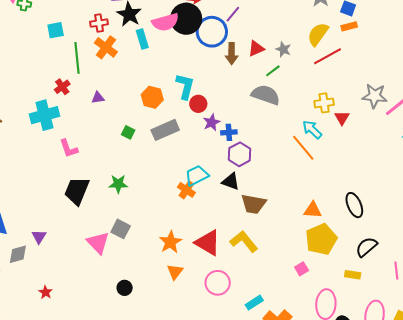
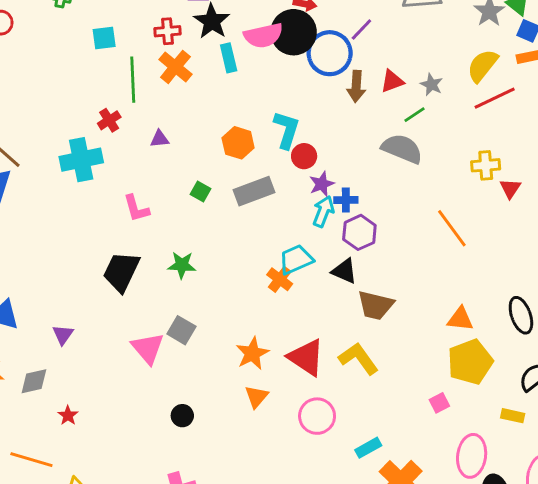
cyan arrow: (312, 130) -> (323, 211), moved, turned 65
pink L-shape: (69, 148) -> (136, 208), moved
gray diamond: (18, 254) -> (34, 381), moved

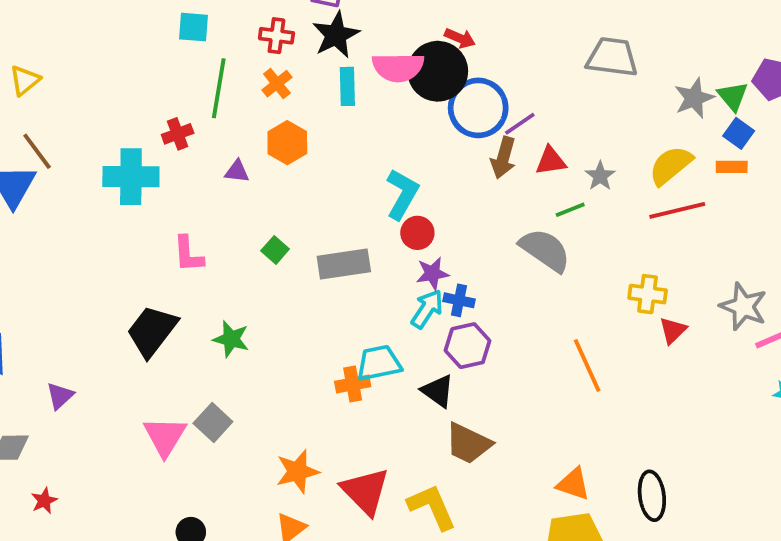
purple line: (361, 29) -> (520, 124), moved
orange cross: (175, 67) -> (277, 84), size x0.7
orange hexagon: (238, 143) -> (287, 143), moved
orange cross: (280, 279) -> (353, 384), turned 30

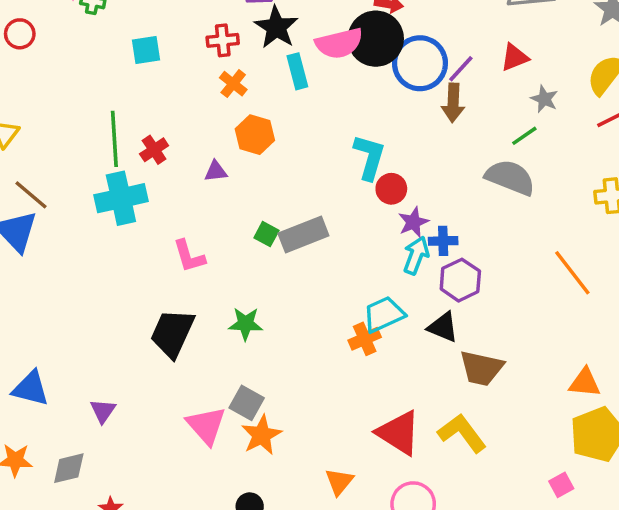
green line: (219, 88) -> (114, 139), moved
red triangle: (551, 161) -> (515, 57), moved
gray rectangle: (344, 264) -> (303, 235), moved
orange star: (297, 471) -> (262, 435), moved

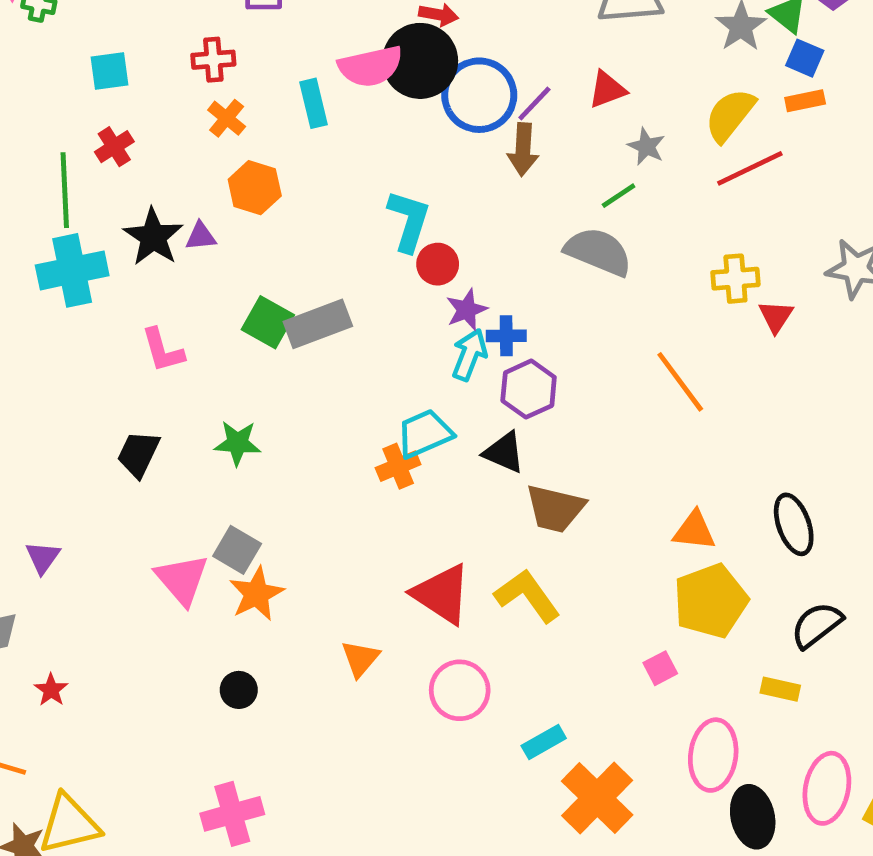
black star: (276, 27) -> (153, 237), moved
red cross: (154, 150) -> (114, 147), moved
green square: (266, 234) -> (268, 322), size x1.5
black trapezoid: (172, 333) -> (138, 454), size x0.7

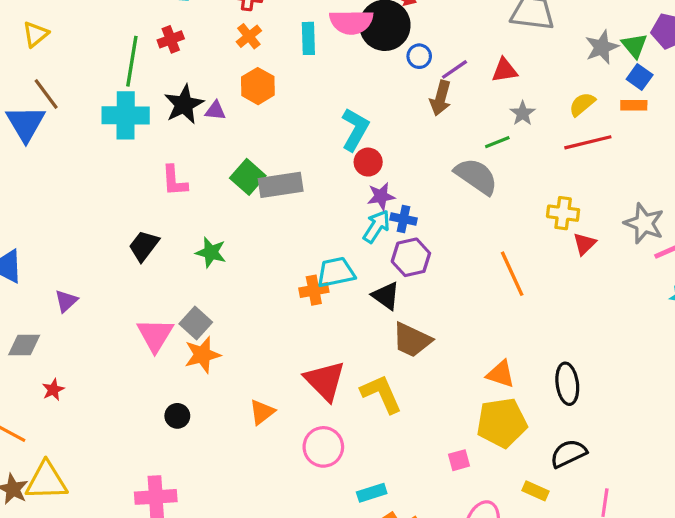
blue circle: (479, 95) -> (419, 56), size x0.5
yellow semicircle: (730, 115) -> (582, 104), size x0.7

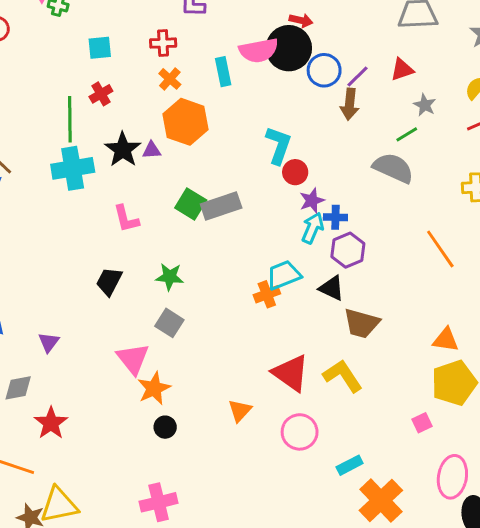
blue circle: (419, 56) -> (324, 70), size x1.5
orange hexagon: (258, 86) -> (185, 122), size x1.4
gray square: (196, 323) -> (169, 323), moved
orange star: (202, 355) -> (154, 388), moved
red star: (53, 390) -> (51, 423), size x1.6

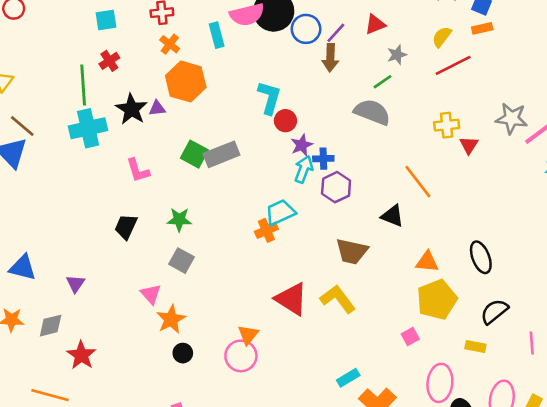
gray star: (425, 105) -> (397, 55), turned 30
black triangle: (332, 288) -> (392, 216), moved
pink triangle: (133, 359) -> (151, 294), size x0.7
pink circle: (300, 432) -> (241, 356), moved

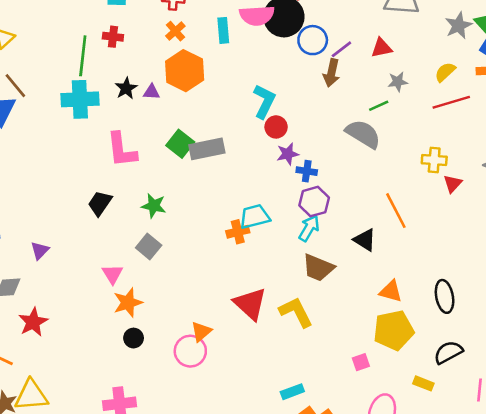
red cross: (109, 61) -> (113, 37), turned 30
black star: (131, 109) -> (126, 88), size x0.7
cyan arrow: (304, 169) -> (309, 228), moved
pink L-shape: (138, 170) -> (122, 150), size x1.4

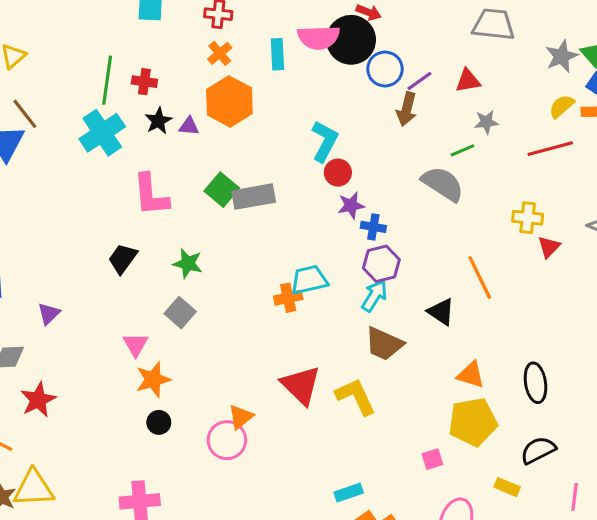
red cross: (113, 37) -> (144, 82), moved
yellow semicircle: (445, 72) -> (562, 106), moved
cyan cross: (80, 99) -> (102, 133), turned -33

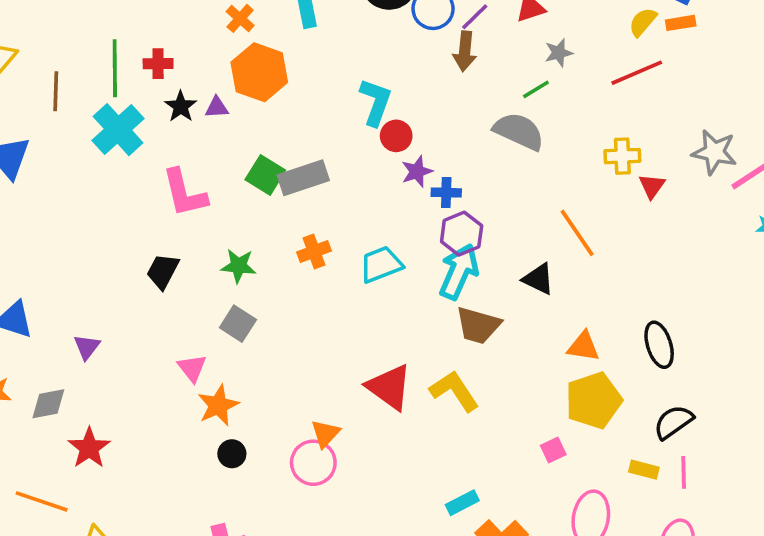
brown line: (25, 114) -> (56, 91), moved, turned 48
cyan arrow: (374, 296) -> (459, 272), size x1.4
orange cross: (288, 298) -> (314, 251), moved
pink line: (575, 497) -> (684, 472), moved

